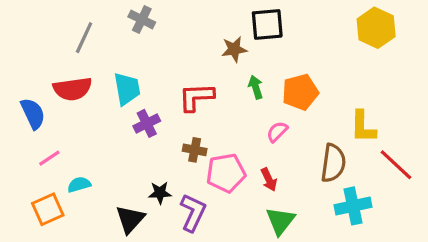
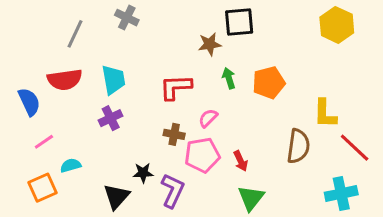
purple cross: (147, 123) -> (111, 118), moved
pink semicircle: (277, 132) -> (208, 118), moved
cyan cross: (353, 206) -> (341, 194), moved

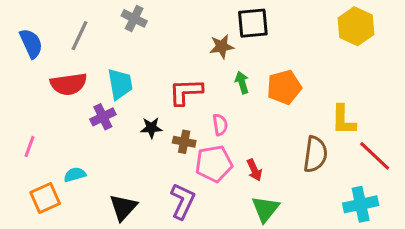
blue semicircle: (29, 102) -> (31, 43), moved
purple cross: (111, 118) -> (103, 117), moved
pink semicircle: (208, 118) -> (220, 125), turned 126
pink line: (44, 142) -> (30, 147), moved, turned -36
black star: (143, 173) -> (151, 128), moved

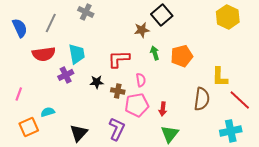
black square: (253, 23) -> (162, 15), turned -35
red arrow: (254, 170) -> (163, 109), turned 32

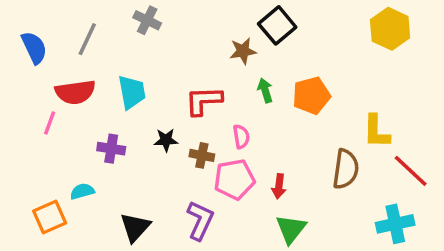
purple cross: (66, 75) -> (111, 149), moved, turned 35
pink line: (19, 94) -> (50, 123), moved

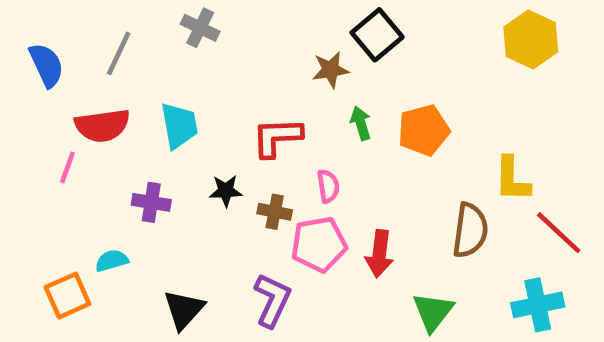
red arrow: (279, 186) -> (379, 254), size x1.4
green triangle: (291, 229) -> (433, 312), moved

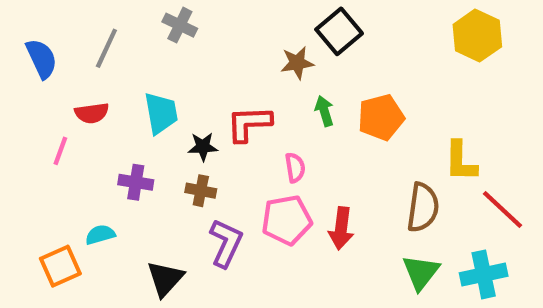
red semicircle: (102, 126) -> (92, 113), size x0.7
black star: (226, 191) -> (203, 147), moved
brown cross: (275, 212) -> (201, 191), moved
purple L-shape: (272, 300) -> (226, 243), moved
green triangle: (433, 312) -> (421, 272), moved

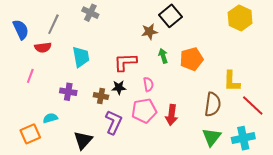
red semicircle: (92, 113) -> (43, 47), moved
black star: (203, 147) -> (119, 88), moved

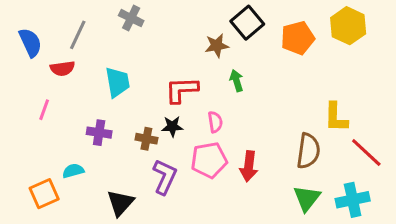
orange pentagon: (192, 59) -> (298, 38), moved

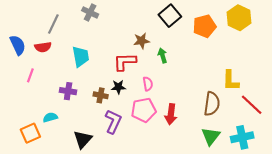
blue semicircle: (30, 42) -> (18, 45), moved
brown star: (217, 46) -> (141, 41), moved

